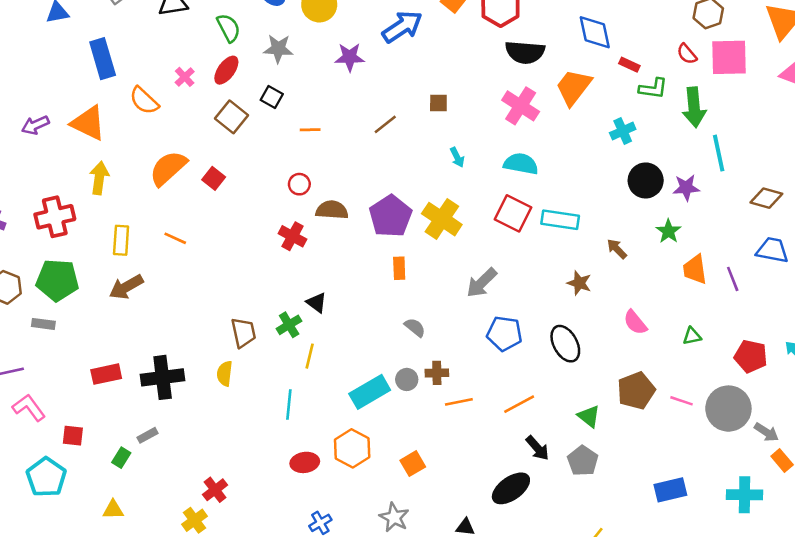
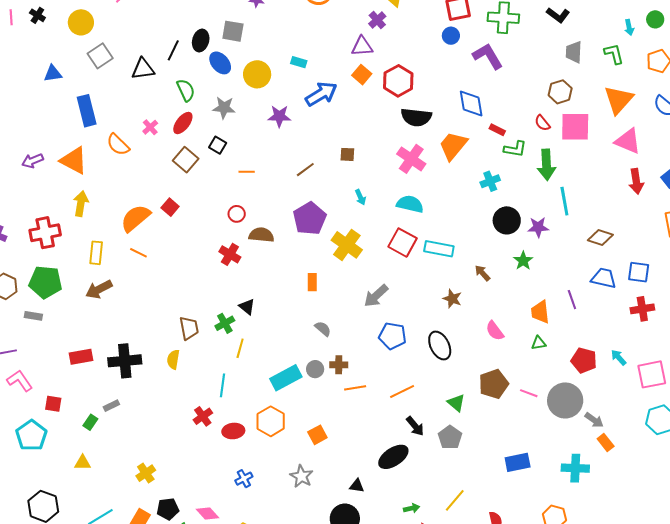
orange semicircle: (168, 168) -> (135, 218), moved
purple pentagon: (391, 216) -> (310, 218), moved
orange trapezoid: (695, 269) -> (540, 312), moved
red cross: (215, 490) -> (203, 416), moved

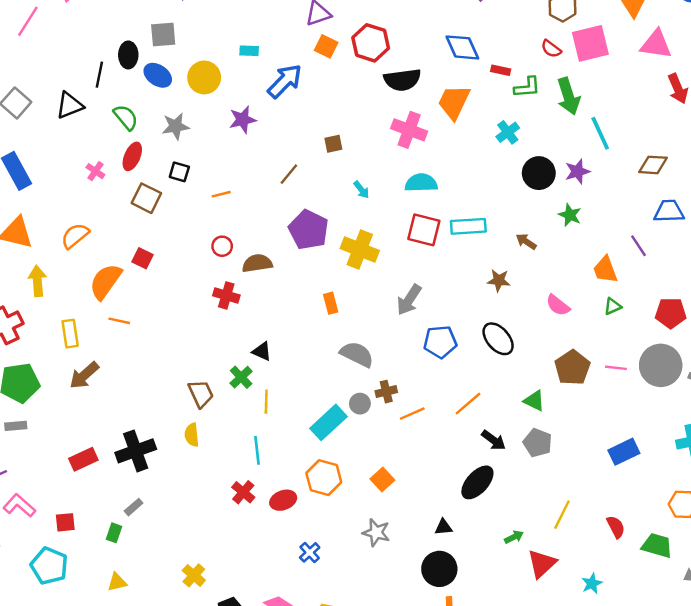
orange semicircle: (118, 145) -> (75, 236), moved, turned 110
gray semicircle: (323, 329) -> (357, 354), size x1.6

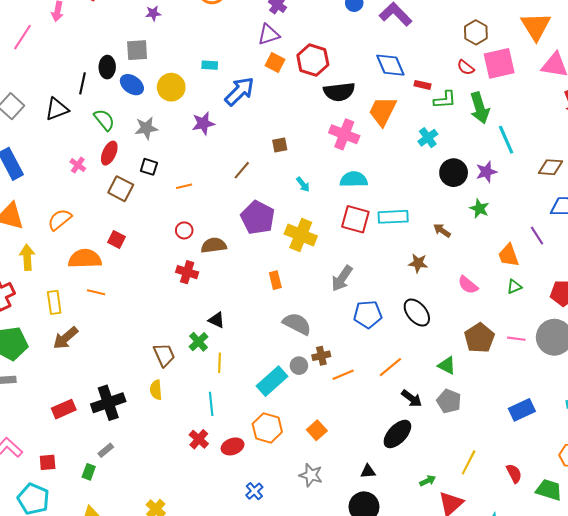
orange semicircle: (105, 281) -> (85, 259), turned 52

